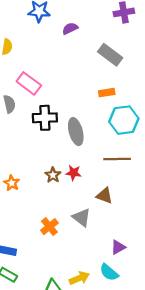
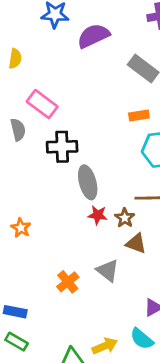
purple semicircle: (70, 28) -> (93, 36), size x1.6
gray ellipse: (76, 132) -> (88, 182), moved
brown star: (53, 175) -> (125, 218), moved

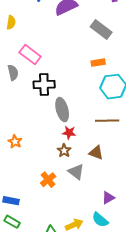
brown star: (125, 218) -> (64, 151), moved

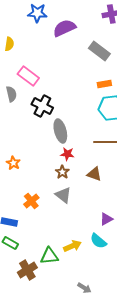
orange rectangle: (98, 63) -> (104, 84), moved
black cross: (44, 85) -> (42, 106), turned 30
gray triangle: (76, 172) -> (63, 195), moved
orange cross: (48, 180) -> (31, 201), moved

